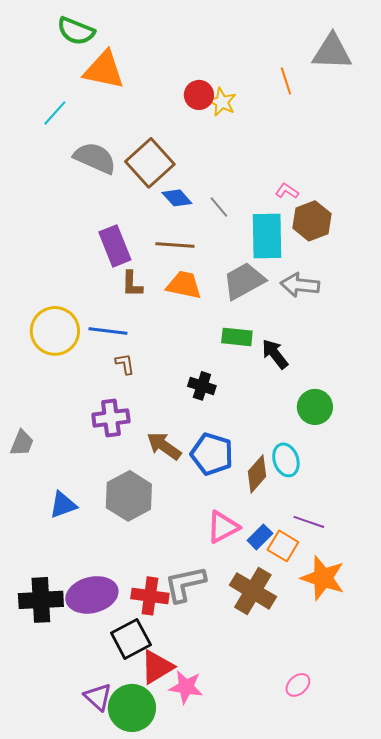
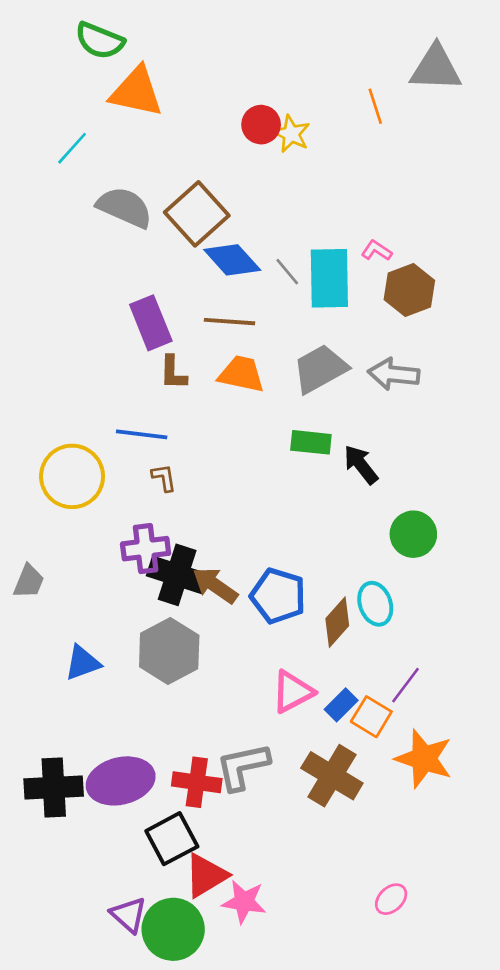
blue diamond: (177, 198) -> (232, 260), size x1.4
cyan rectangle: (267, 236) -> (329, 278), moved
yellow circle: (55, 331) -> (72, 476), moved
black cross: (202, 386) -> (177, 575), moved, size x1.6
purple line: (309, 522) -> (405, 685), turned -72

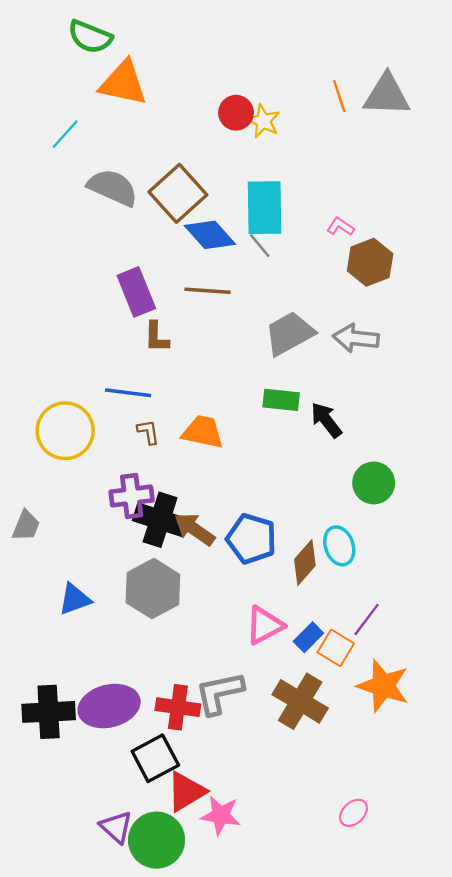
gray triangle: (436, 68) -> (387, 95), moved
cyan rectangle: (329, 278) -> (264, 208), moved
orange trapezoid: (241, 374) -> (203, 432), moved

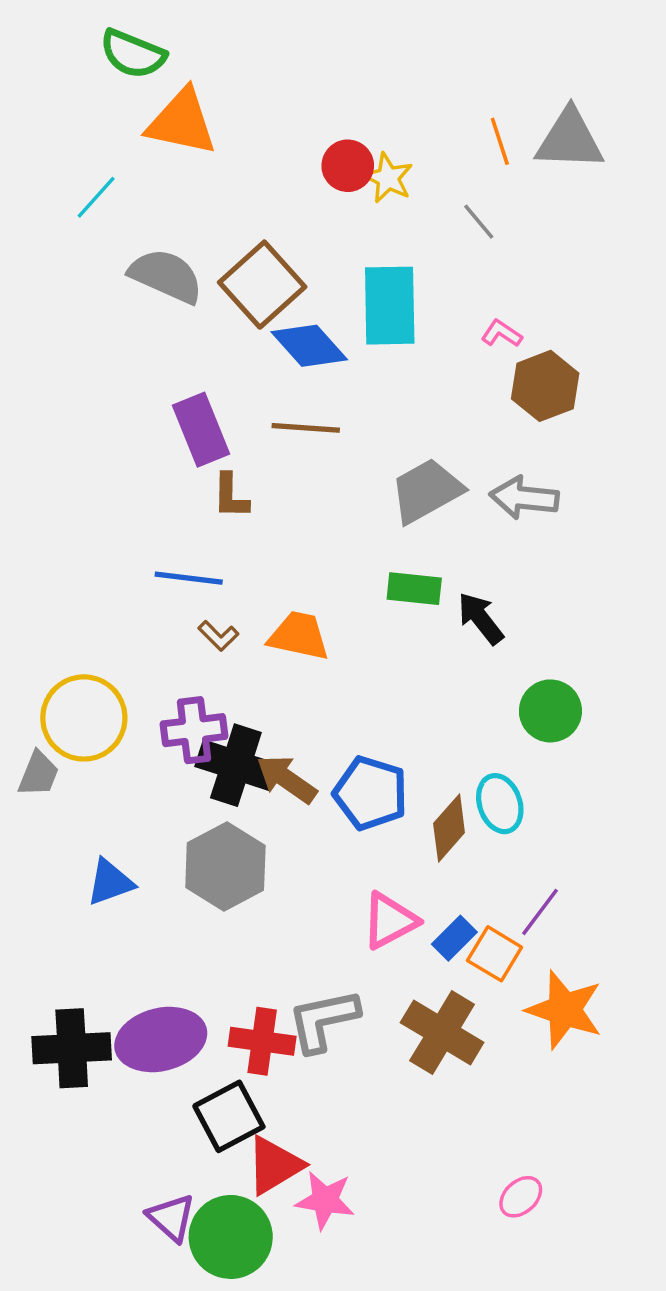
gray line: (260, 246) -> (479, 222), moved
yellow circle: (65, 431) -> (84, 718), moved
brown L-shape: (148, 432) -> (218, 636), turned 144

